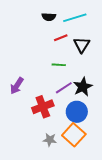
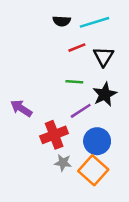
purple arrow: (17, 86) -> (21, 108), turned 90
black star: (83, 87) -> (105, 94), moved
gray star: (50, 140) -> (63, 163), moved

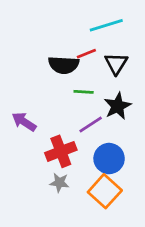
black semicircle: (62, 21) -> (64, 65), moved, size x1.5
gray star: (63, 163) -> (59, 183), moved

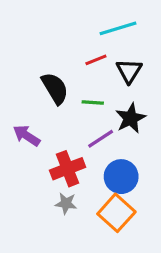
black semicircle: (64, 65) -> (55, 88), moved, turned -124

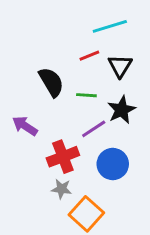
orange square: (116, 213) -> (86, 214), moved

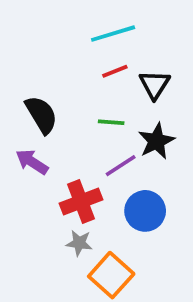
cyan line: (110, 26) -> (113, 34), moved
black semicircle: (51, 82) -> (41, 115), moved

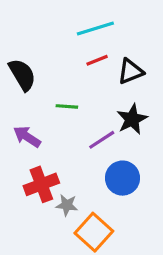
black triangle: (155, 85) -> (130, 71), turned 36
black semicircle: (41, 115) -> (22, 75), moved
green line: (111, 122) -> (67, 106), moved
red cross: (81, 201) -> (41, 184), moved

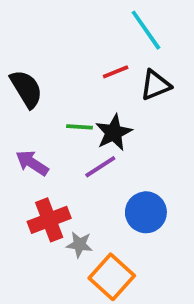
cyan line: (95, 28) -> (146, 30), moved, turned 72
black star: (132, 119) -> (114, 133), moved
purple line: (102, 140) -> (100, 167), moved

